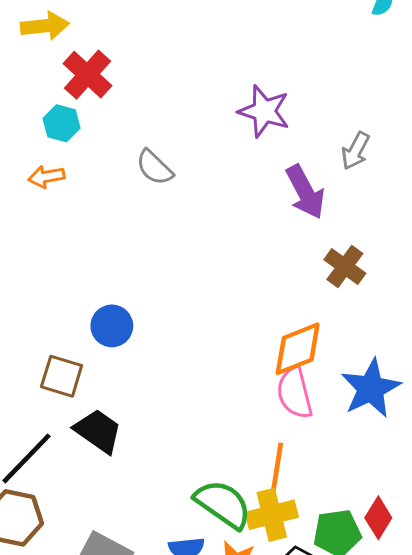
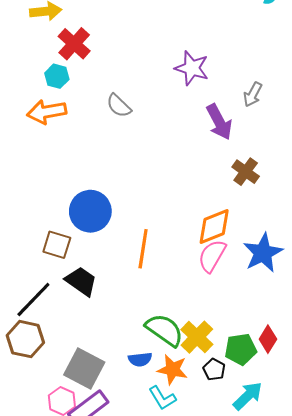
orange arrow: (46, 177) -> (47, 112), size x1.6
blue circle: (112, 326) -> (90, 211), size x1.5
pink semicircle: (295, 393) -> (212, 256), turned 44
orange line: (276, 472) -> (143, 249), moved
yellow cross: (272, 515) -> (197, 337), turned -32

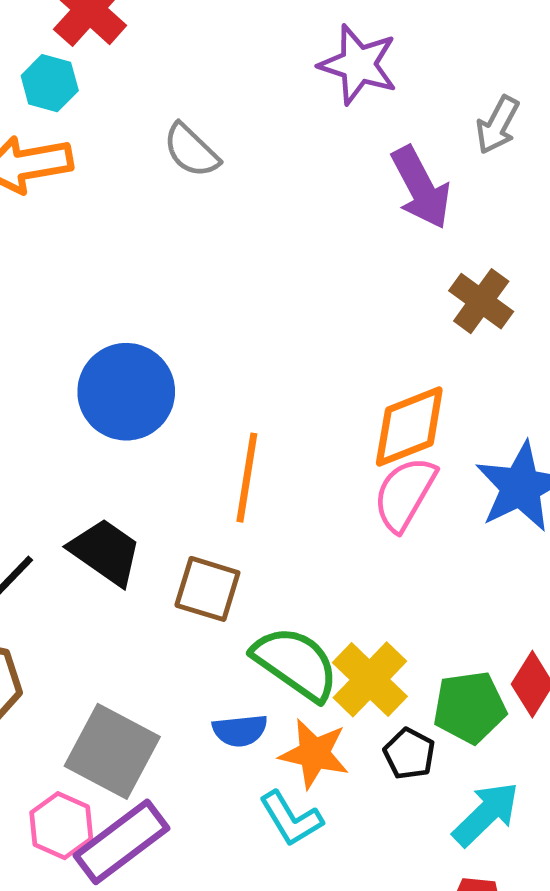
brown square: (57, 245) -> (207, 589), moved

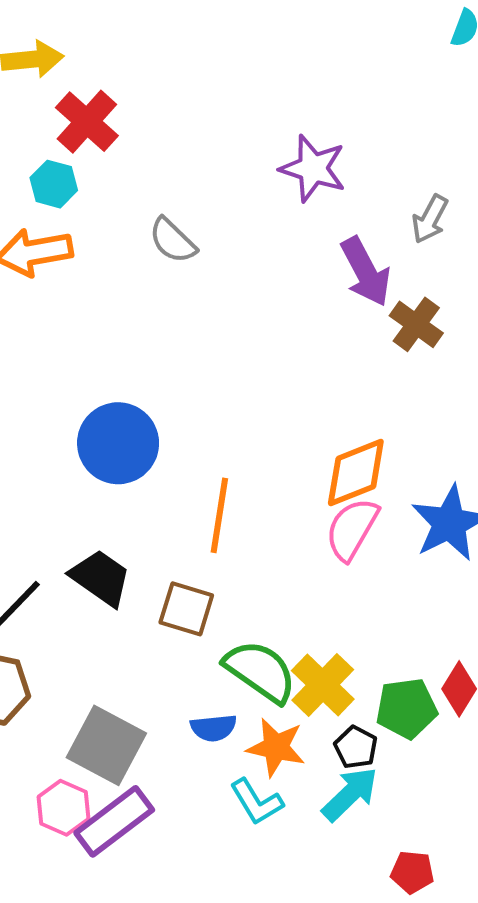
brown cross: (481, 301) -> (416, 324), moved
cyan arrow: (486, 814) -> (350, 794), moved

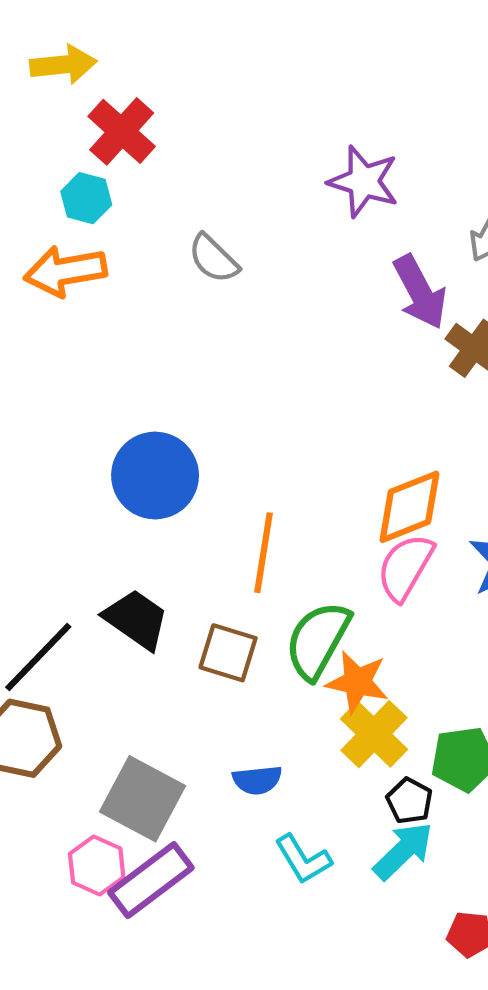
green semicircle: (260, 671) -> (318, 640), moved, turned -96
orange star: (276, 747) -> (357, 682), moved

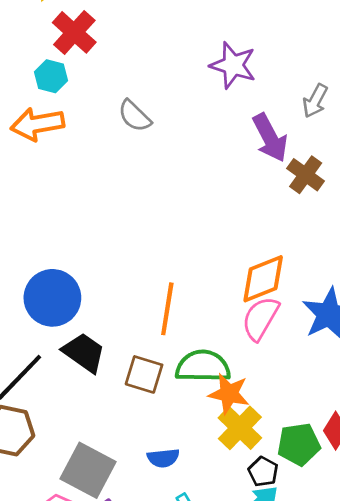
blue circle: (155, 476) -> (52, 298), moved
green semicircle: (318, 640) -> (203, 366), turned 62

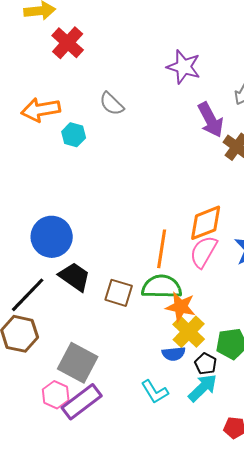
cyan hexagon: (51, 76) -> (74, 135), moved
orange line: (167, 309) -> (162, 249), moved
blue semicircle: (163, 458) -> (174, 354), moved

